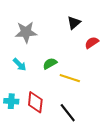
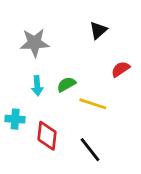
red semicircle: (92, 43) -> (121, 69), moved
cyan arrow: (20, 65) -> (37, 86), moved, turned 40
cyan cross: (11, 101) -> (15, 119), moved

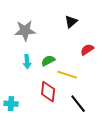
cyan cross: (15, 119) -> (11, 104), moved
red diamond: (47, 136) -> (48, 92), moved
black line: (90, 150) -> (78, 104), moved

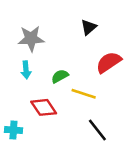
red semicircle: (87, 50) -> (109, 62), size x1.5
cyan arrow: (27, 62) -> (26, 70), moved
red diamond: (48, 92) -> (44, 107), moved, turned -40

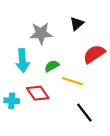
gray star: (31, 39) -> (41, 33), moved
cyan arrow: (26, 70) -> (23, 61), size x1.5
cyan cross: (13, 130) -> (12, 101), moved

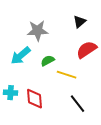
black triangle: (77, 24) -> (80, 22), moved
cyan arrow: (23, 61) -> (21, 56), turned 55
red diamond: (38, 93) -> (35, 99), moved, turned 30

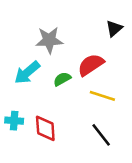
black triangle: (80, 22) -> (114, 28), moved
red semicircle: (87, 50) -> (91, 65), moved
yellow line: (67, 75) -> (102, 96), moved

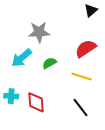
black triangle: (114, 28) -> (91, 10), moved
red semicircle: (91, 65) -> (86, 49), moved

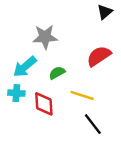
yellow line: (81, 76) -> (82, 95), moved
cyan cross: (11, 96) -> (16, 93), moved
red diamond: (36, 102) -> (44, 104), moved

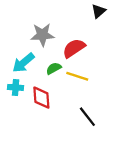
red semicircle: (99, 56) -> (74, 48), moved
yellow line: (82, 95) -> (77, 76), moved

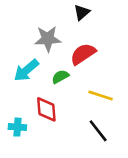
black triangle: (99, 11) -> (82, 12), moved
yellow line: (77, 76) -> (101, 96), moved
cyan cross: (16, 87) -> (17, 127), moved

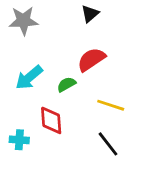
gray star: (48, 39) -> (23, 21), moved

